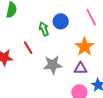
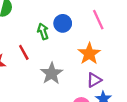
gray star: (53, 65) -> (52, 73), turned -30
purple triangle: (81, 68) -> (94, 80), moved, turned -32

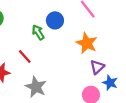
gray star: (52, 73) -> (36, 87), moved

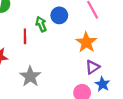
red line: (25, 56) -> (25, 36), moved, turned 32

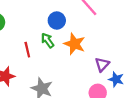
green arrow: (41, 24) -> (48, 40), moved
orange star: (86, 42) -> (75, 44), moved

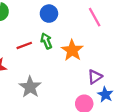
blue circle: (57, 20) -> (49, 14), moved
red line: (27, 50) -> (24, 45), turned 70

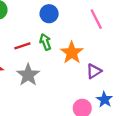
purple triangle: (95, 77) -> (94, 71), moved
gray star: (30, 87) -> (28, 75), moved

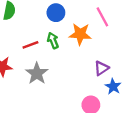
orange star: (72, 53) -> (80, 34), moved, turned -30
blue star: (104, 100) -> (113, 86), moved

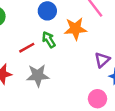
gray star: (37, 73) -> (38, 75), turned -30

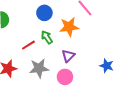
purple triangle: (102, 60) -> (68, 56), moved
pink circle: (97, 99) -> (65, 77), moved

